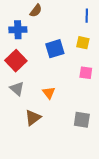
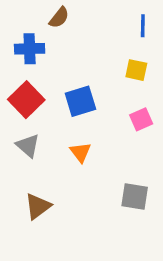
blue square: (55, 49) -> (80, 101), moved
pink square: (86, 73) -> (141, 119), turned -32
brown triangle: (33, 118) -> (38, 206), moved

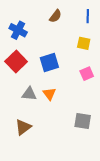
brown semicircle: (59, 18) -> (55, 16), moved
blue cross: (30, 49) -> (18, 30), turned 30
gray triangle: (28, 146) -> (29, 94), moved, turned -35

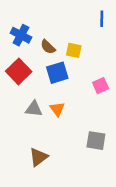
brown semicircle: (55, 16) -> (48, 47), moved, turned 96
yellow square: (84, 43) -> (74, 50), moved
brown triangle: (23, 127) -> (39, 157), moved

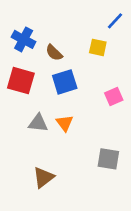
blue line: (102, 19) -> (115, 21), turned 42
yellow square: (74, 50) -> (98, 47), moved
red square: (19, 71) -> (21, 81), turned -30

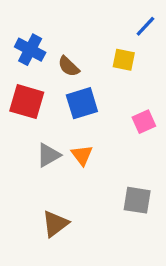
gray triangle: (38, 123) -> (48, 155), turned -36

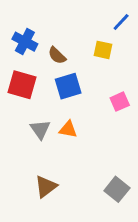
gray triangle: (48, 155) -> (40, 129), turned -35
orange triangle: (82, 155) -> (68, 129), turned -42
gray square: (137, 200) -> (117, 189), moved, turned 30

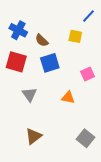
orange triangle: (68, 129) -> (68, 97), moved

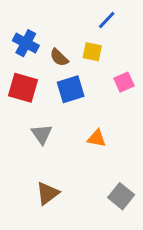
blue line: (89, 16) -> (107, 20), moved
yellow square: (75, 36) -> (92, 52), moved
pink square: (88, 74) -> (124, 82), moved

